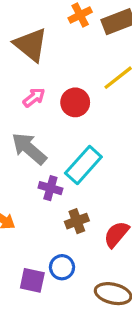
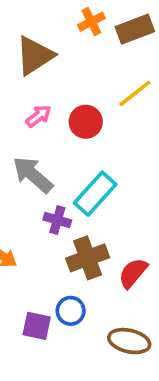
brown triangle: (31, 45) -> (35, 56), turned 48
brown cross: (77, 221) -> (88, 258), size x1.5

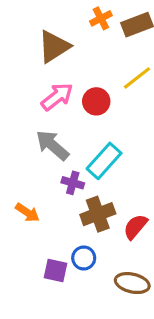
pink arrow: (38, 116) -> (57, 97), size x1.5

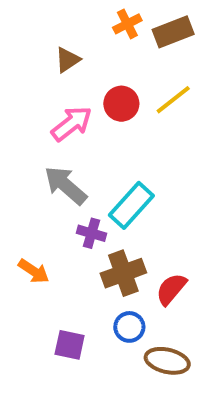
brown triangle: (54, 47) -> (68, 60), size x0.6
red circle: (96, 101) -> (121, 104), moved
blue circle: (84, 258) -> (129, 327), moved

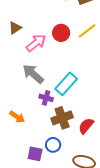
brown triangle: (68, 60) -> (15, 28), moved
blue circle: (129, 327) -> (53, 145), moved

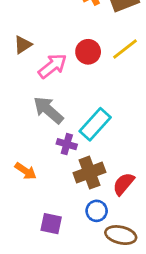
blue circle: (53, 145) -> (97, 211), moved

